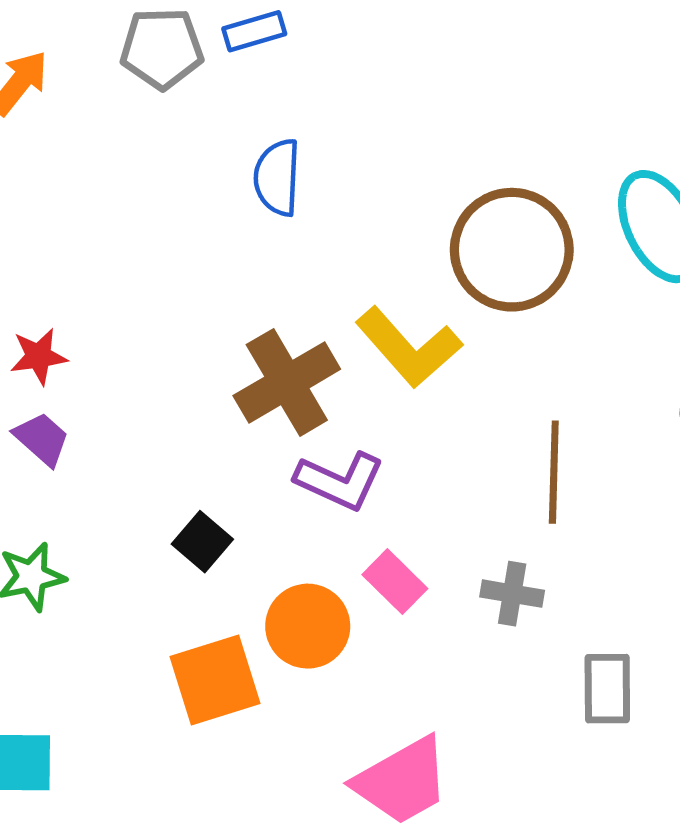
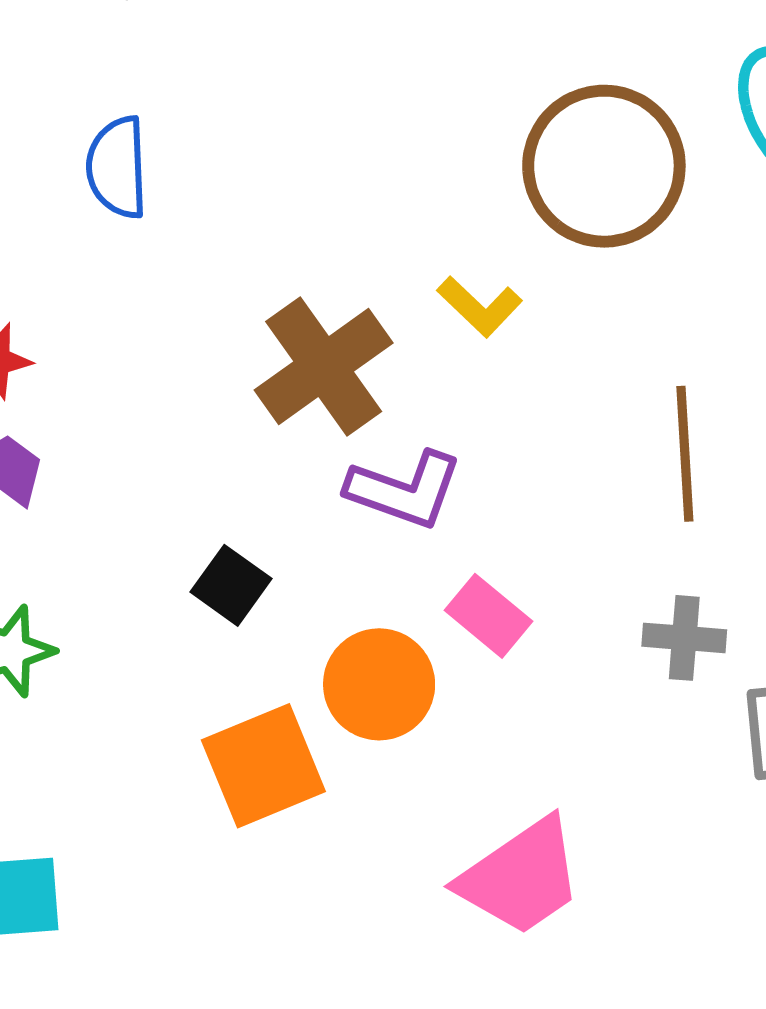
blue semicircle: (277, 177) -> (117, 167), moved
yellow L-shape: (409, 347) -> (480, 306), size x0.6
gray cross: (512, 594) -> (684, 638), moved

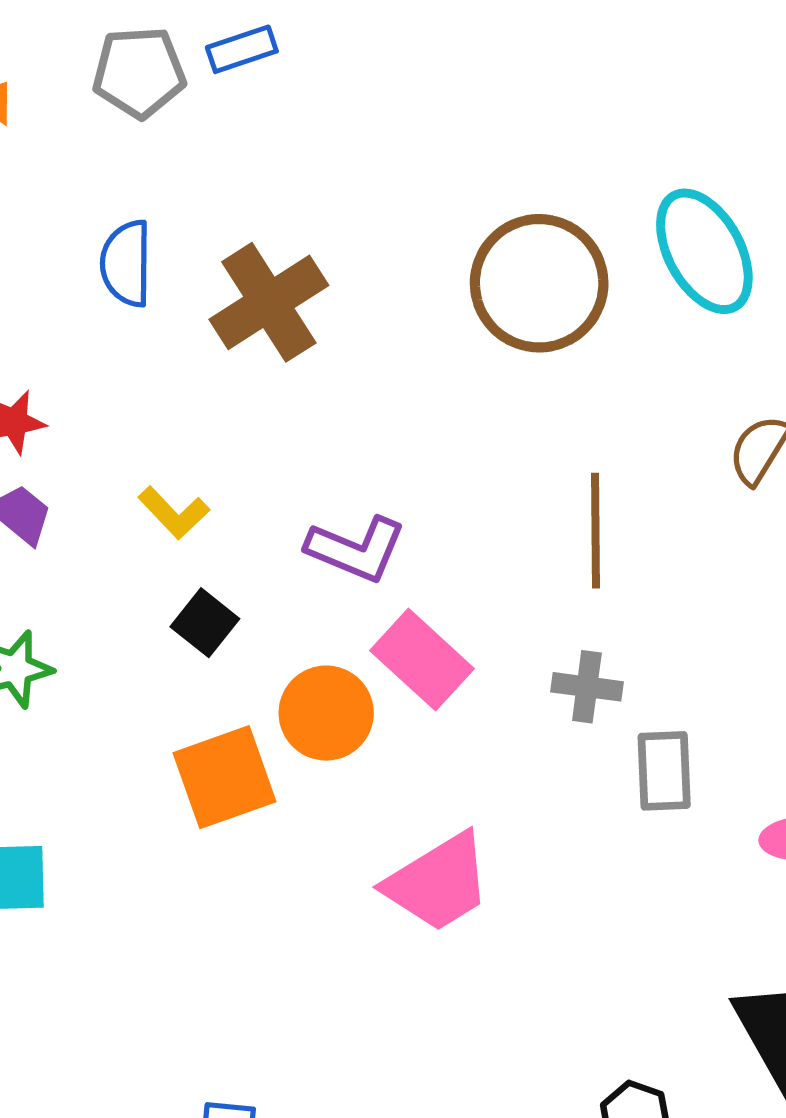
yellow L-shape: (480, 306) -> (174, 513), moved
brown cross: (324, 366) -> (269, 302), moved
pink rectangle: (489, 616) -> (422, 660), size x1.4

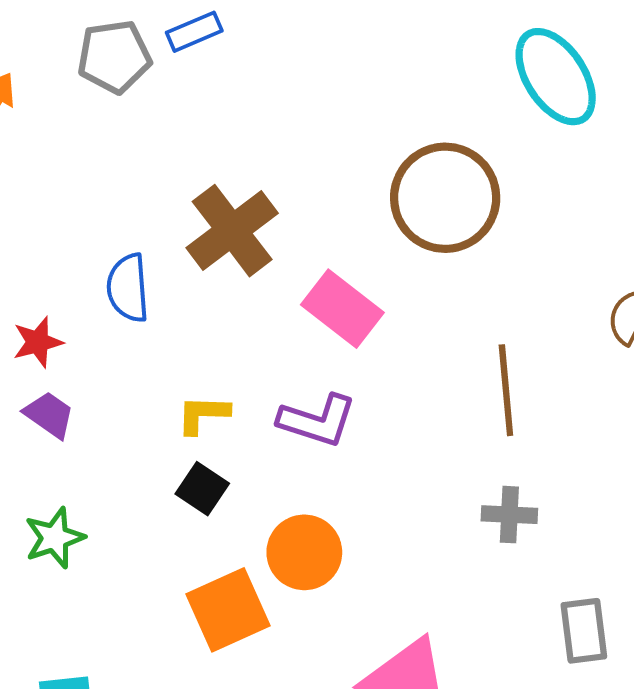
cyan ellipse: (704, 251) -> (556, 77), moved
blue semicircle: (126, 263) -> (128, 288), moved
yellow L-shape: (174, 513) -> (203, 414), moved, turned 140
pink rectangle: (422, 660) -> (342, 309), moved
gray rectangle: (664, 771) -> (584, 631), moved

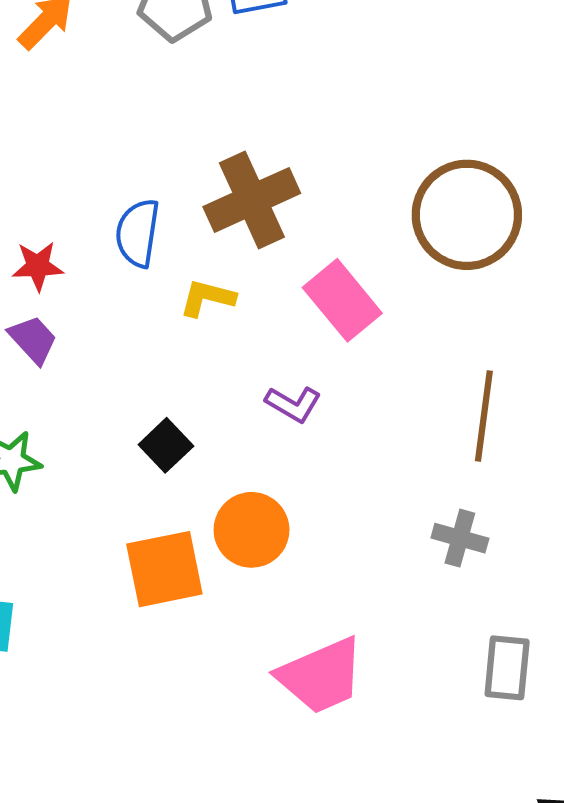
yellow L-shape: (203, 414) -> (207, 298), moved
purple L-shape: (317, 421) -> (293, 404), size x0.7

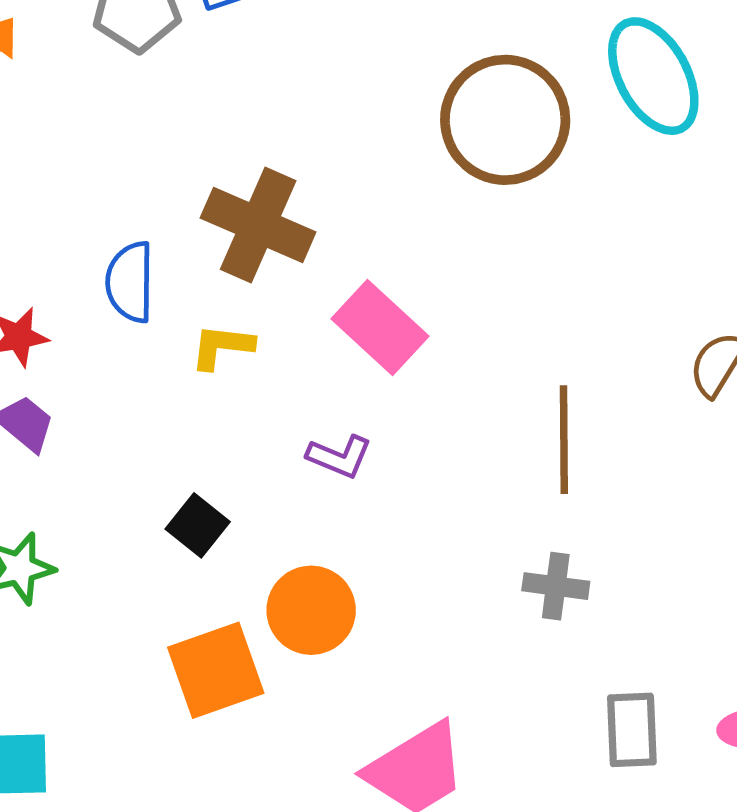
brown cross: (252, 200) -> (258, 225), turned -34
brown circle: (467, 215) -> (505, 120), moved

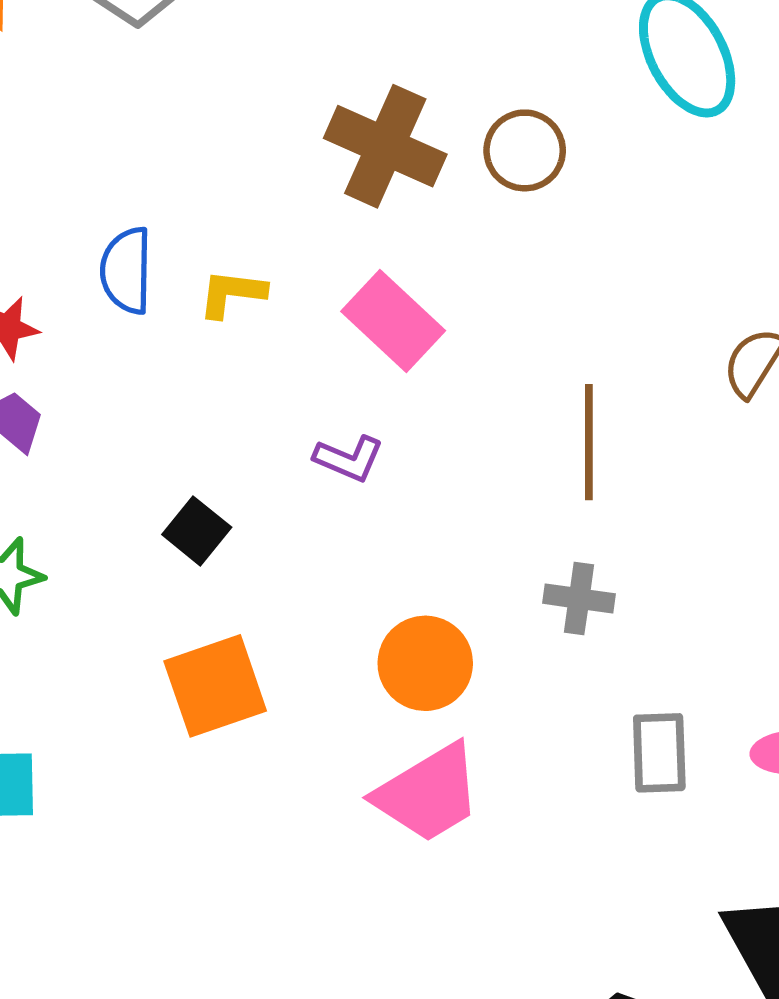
brown circle: (505, 120) -> (525, 150), moved, size x0.6
brown cross: (258, 225) -> (385, 146), moved
yellow L-shape: (222, 347) -> (232, 293), moved
orange circle: (311, 610) -> (425, 663), moved

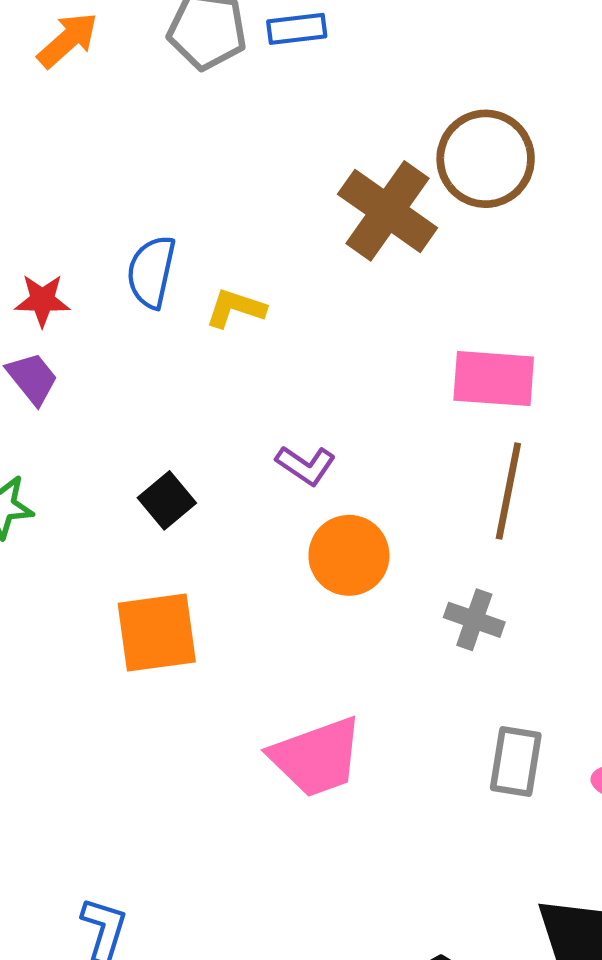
brown circle: (525, 150) -> (486, 159), moved, size x1.4
pink rectangle: (393, 321) -> (494, 379), moved, turned -50
orange circle: (425, 663) -> (349, 555), moved

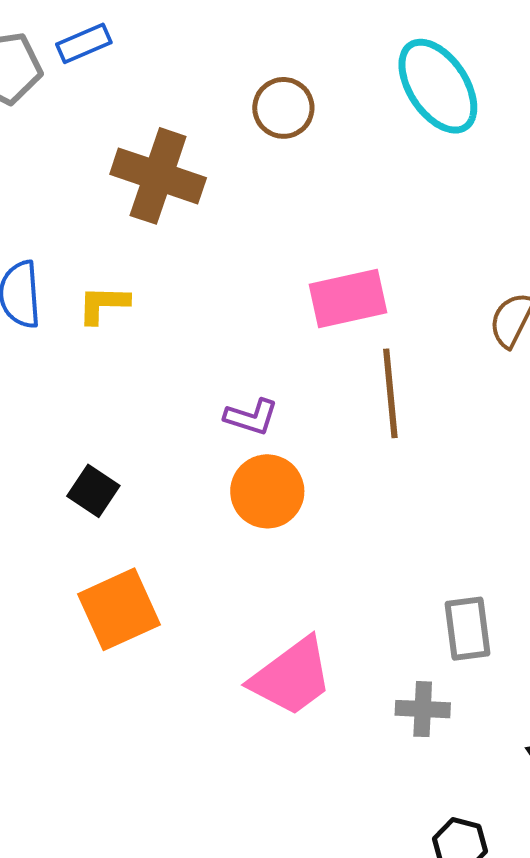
brown circle: (486, 159) -> (283, 108), size x0.7
brown cross: (388, 211) -> (158, 176), moved
purple L-shape: (306, 465) -> (251, 417), moved
gray cross: (474, 620) -> (423, 709), moved

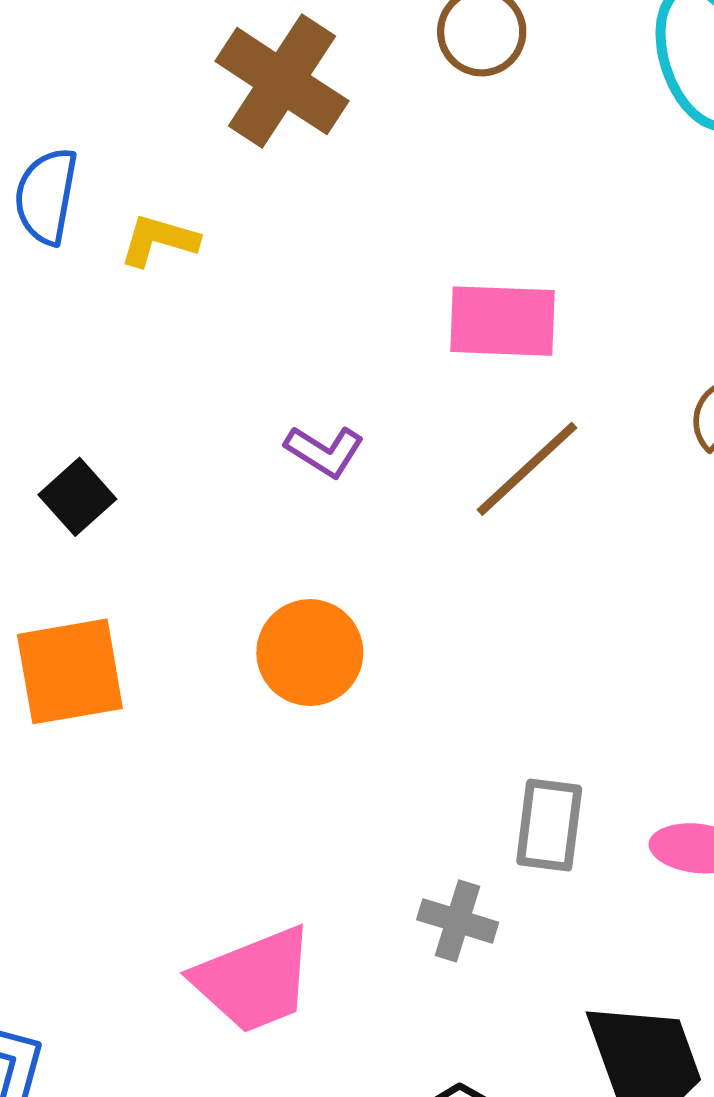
brown line: (390, 393) -> (527, 469), turned 38
orange circle: (267, 491) -> (310, 653), moved
pink trapezoid: (292, 677) -> (254, 980), moved

